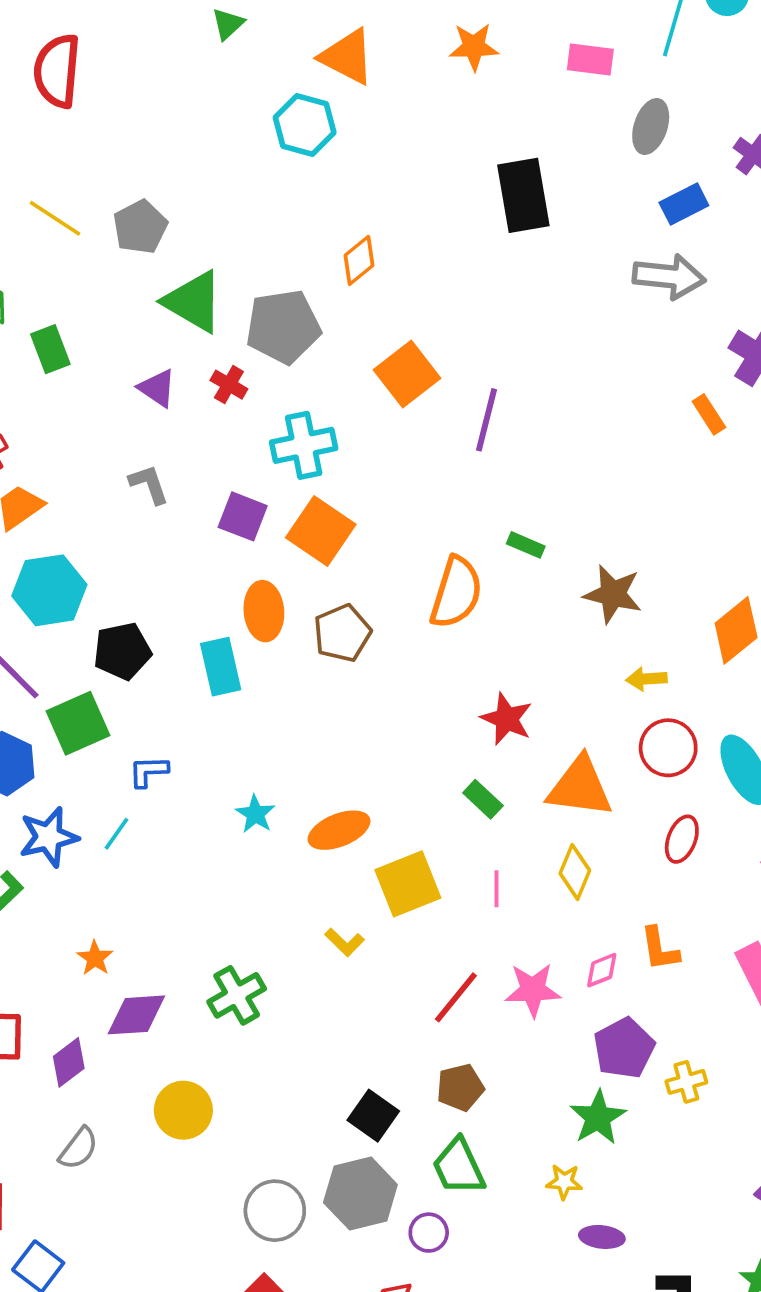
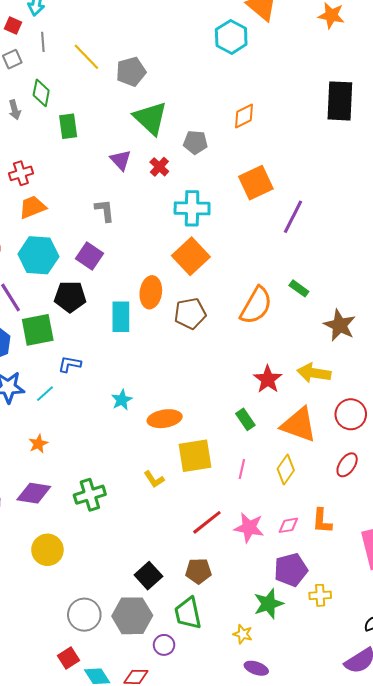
gray pentagon: (283, 327) -> (195, 142), size x0.6
purple square: (243, 516) -> (90, 256), moved
yellow arrow: (646, 679) -> (314, 373), moved, size x1.5
orange star: (95, 958) -> (38, 444), moved

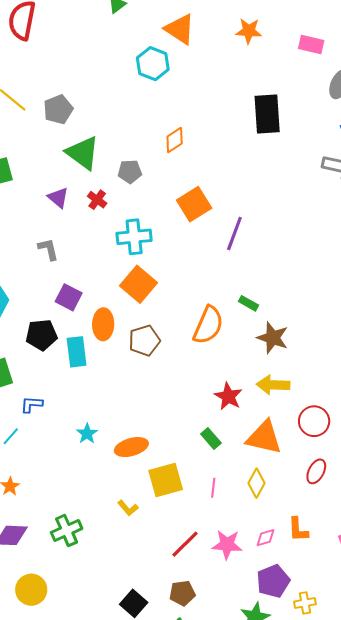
purple square: (90, 256) -> (69, 297), moved
black pentagon: (70, 297) -> (41, 335), moved
brown star: (340, 325) -> (273, 338), moved

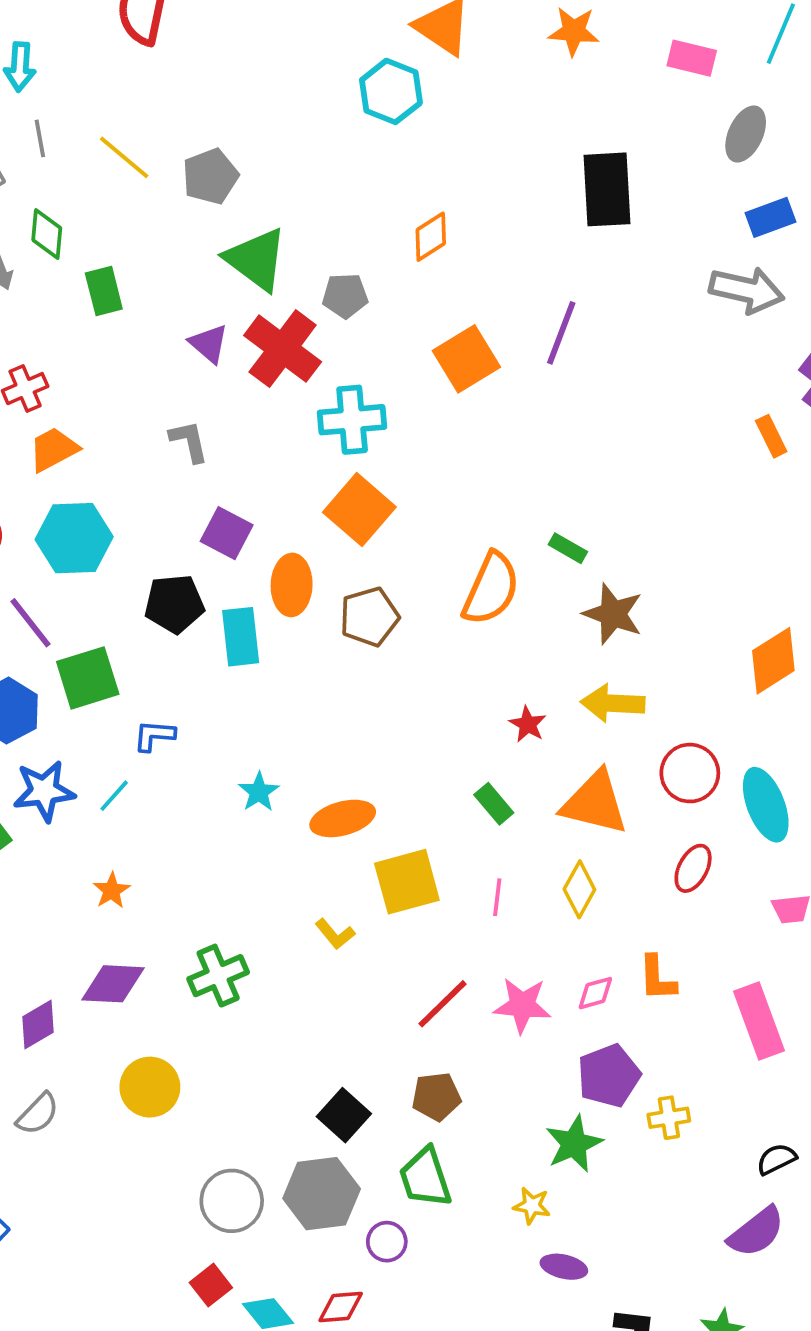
red cross: (97, 200) -> (283, 349), size x2.0
purple line: (234, 233) -> (561, 333), moved
red star: (228, 396) -> (528, 724), size x0.7

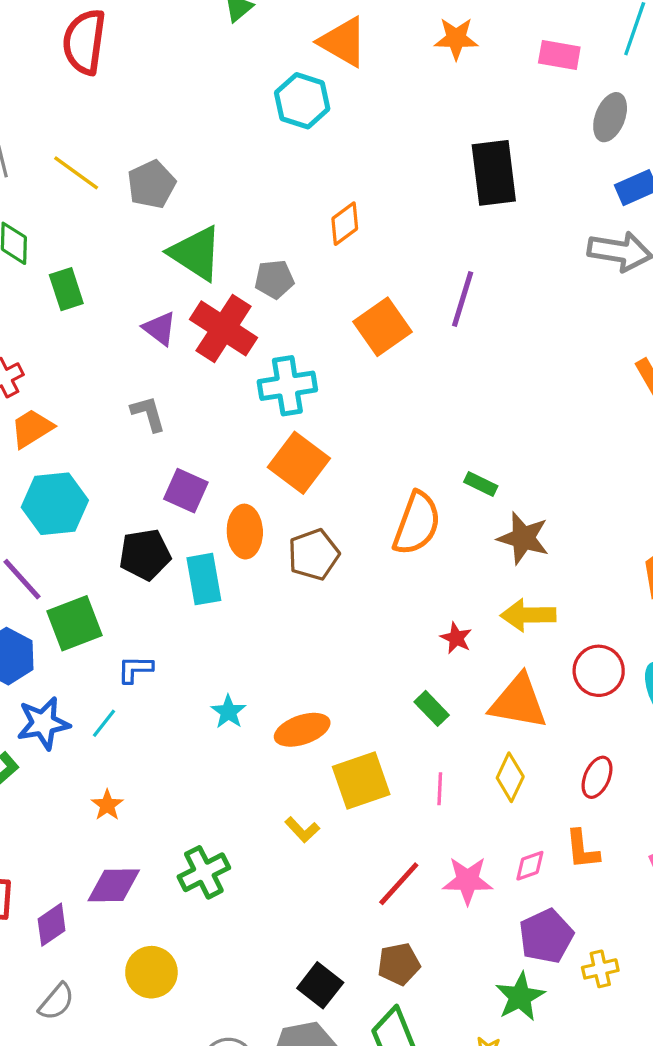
red ellipse: (693, 868) -> (597, 777), moved

